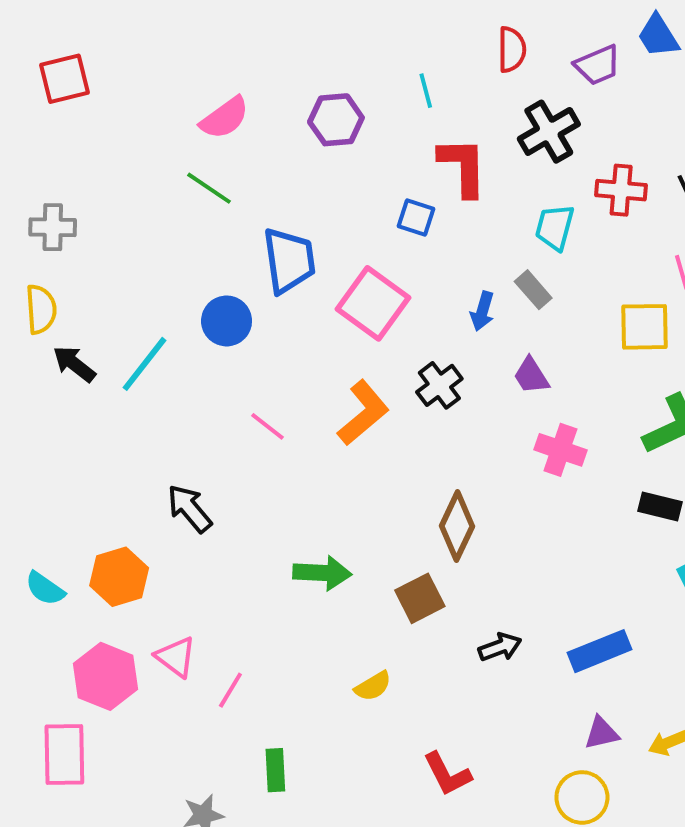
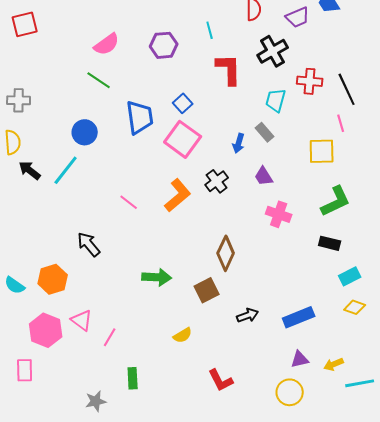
blue square: (416, 217) -> (183, 103), moved, turned 30
blue circle: (227, 321) -> (85, 132), moved
pink rectangle: (64, 755) -> (25, 370), size x0.7

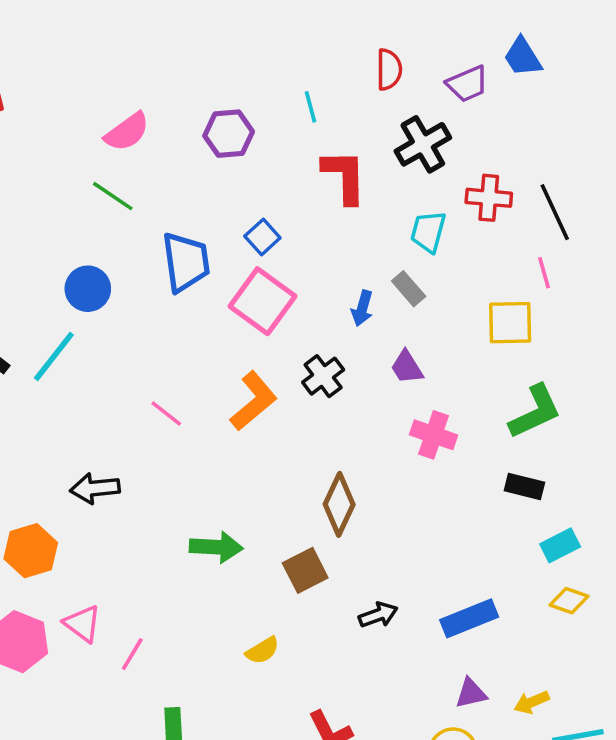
black arrow: (89, 244) -> (95, 488), turned -56

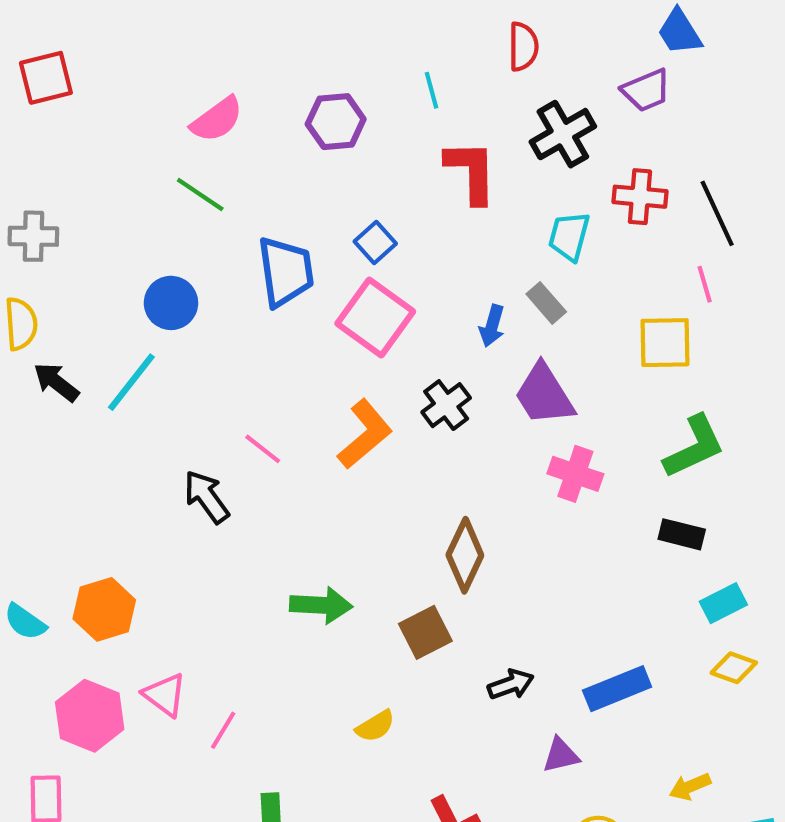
purple trapezoid: (467, 84) -> (646, 90), moved
purple trapezoid: (407, 367) -> (544, 395), size x1.6
black arrow: (95, 488) -> (206, 497), moved, turned 60
purple triangle: (471, 693) -> (561, 755), moved

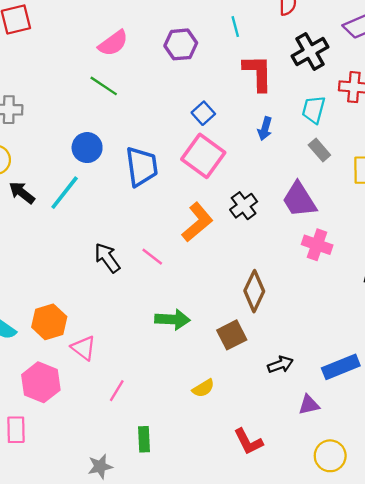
blue trapezoid: (286, 272) -> (142, 167), moved
gray rectangle: (546, 303) -> (319, 150), moved
blue arrow: (492, 326) -> (265, 129), moved
pink line: (263, 449) -> (152, 257), moved
pink triangle: (165, 695) -> (84, 348), moved

